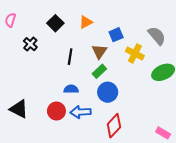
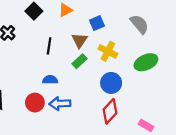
yellow cross: (135, 53) -> (108, 51), moved
blue circle: (108, 92) -> (111, 83), moved
red diamond: (114, 126) -> (110, 111), moved

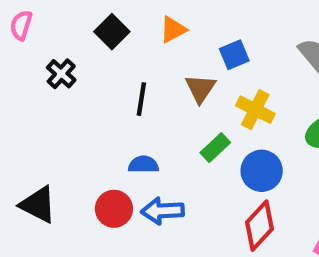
green rectangle: (80, 61) -> (215, 148), moved

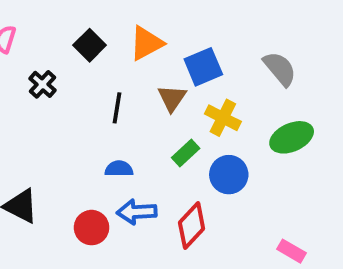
orange triangle: (173, 29) -> (146, 43), size x1.4
blue square: (234, 55) -> (203, 67), size x1.4
red circle: (114, 209) -> (92, 228), moved
red diamond: (259, 226) -> (192, 226), moved

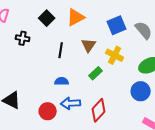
blue square: (203, 67) -> (117, 25), moved
black cross: (42, 84) -> (23, 38), turned -32
blue circle: (229, 175) -> (141, 91), moved

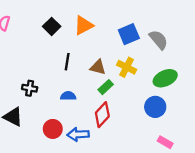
black cross: (23, 38) -> (30, 88), moved
brown triangle: (89, 45) -> (98, 67), moved, turned -49
blue arrow: (71, 103) -> (78, 134), moved
red diamond: (99, 110) -> (102, 115), moved

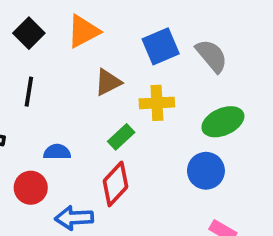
black line: (67, 62) -> (29, 92), moved
brown triangle: (98, 67) -> (108, 82), moved, turned -42
yellow cross: (127, 67) -> (157, 103), turned -30
red circle: (53, 129) -> (31, 188), moved

